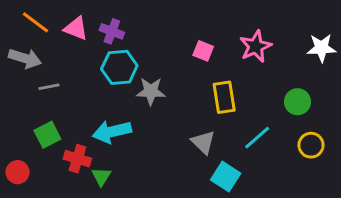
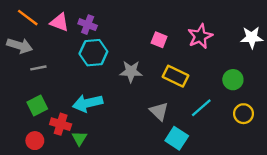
gray star: (151, 91) -> (131, 71), moved
yellow rectangle: (224, 97) -> (176, 76), turned -55
red circle: (18, 172) -> (35, 141), moved

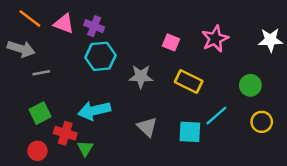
gray triangle: (159, 111) -> (147, 127), moved
cyan square: (177, 138) -> (190, 132), moved, turned -30

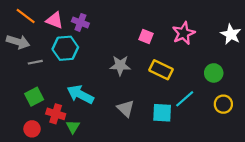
white star: (271, 40) -> (231, 34), turned 30
cyan hexagon: (100, 56) -> (65, 48), moved
cyan arrow: (94, 111) -> (80, 94), turned 40

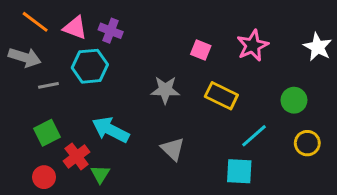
cyan square: (162, 113) -> (239, 171), moved
red cross: (56, 114) -> (77, 156), turned 36

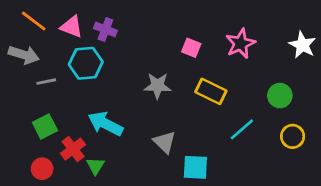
cyan square: (239, 171) -> (195, 167), moved

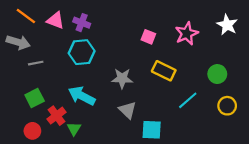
white star: (302, 45) -> (227, 25), moved
cyan hexagon: (86, 63) -> (82, 52), moved
gray star: (157, 86) -> (122, 78), moved

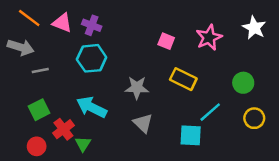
cyan square: (152, 130) -> (191, 135), moved

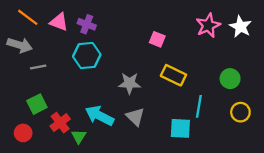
pink star: (209, 37) -> (208, 25), moved
cyan arrow: (92, 107) -> (99, 116), moved
cyan line: (210, 112) -> (199, 106), turned -40
red circle: (37, 146) -> (23, 133), moved

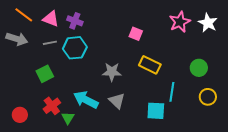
gray line: (38, 67) -> (50, 43), moved
green square: (37, 104) -> (45, 74), moved

